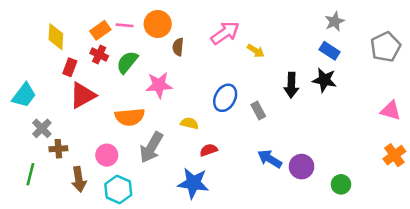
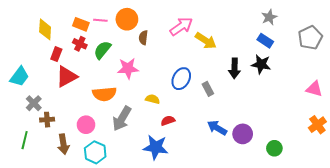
orange rectangle: (100, 30) -> (81, 24), turned 56
yellow arrow: (256, 51) -> (206, 41), size x1.5

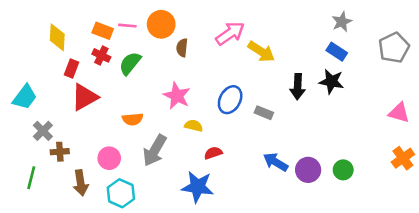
pink star: (128, 68) -> (177, 96), moved, turned 30
gray rectangle: (208, 89) -> (264, 113), turned -40
orange semicircle: (104, 94) -> (133, 119), size x0.7
green circle: (274, 148) -> (343, 170), moved

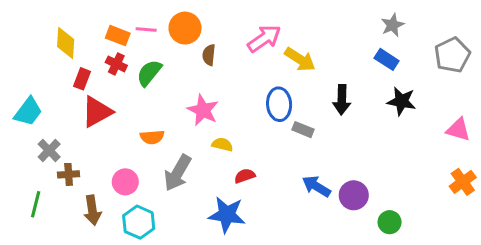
black star: (331, 81) -> (402, 101), moved
blue ellipse: (230, 100) -> (279, 104), moved, turned -32
green circle: (343, 170) -> (390, 222), moved

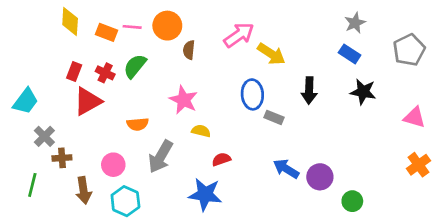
yellow diamond: (66, 43) -> (70, 22), moved
red cross: (116, 64) -> (105, 73), moved

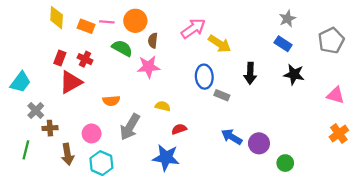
green semicircle: (135, 66) -> (122, 48), moved, turned 80
pink star: (184, 100) -> (148, 67), moved, turned -30

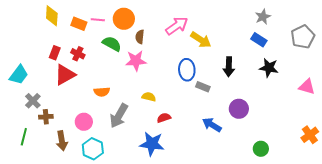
orange cross: (339, 133) -> (310, 135), moved
purple circle: (259, 143) -> (239, 109), moved

